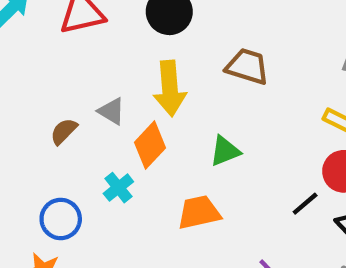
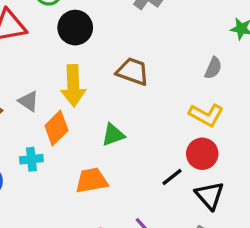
cyan cross: (118, 188) -> (31, 159), turned 30

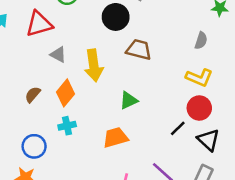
black circle: (75, 28) -> (116, 17), moved
gray triangle: (28, 101) -> (58, 55), moved
orange diamond: (56, 128) -> (65, 93), moved

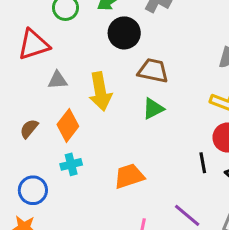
gray triangle: (58, 55) -> (58, 80), turned -30
green triangle: (129, 100) -> (153, 109), moved
black line: (178, 128) -> (203, 163), turned -54

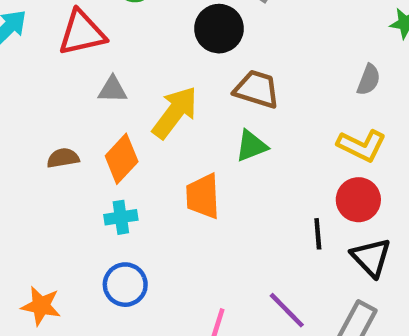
yellow arrow: (100, 91) -> (175, 113), turned -138
brown semicircle: (29, 129) -> (63, 158), turned 36
orange trapezoid: (129, 176) -> (203, 196), moved, turned -80
blue circle: (33, 190) -> (125, 285), moved

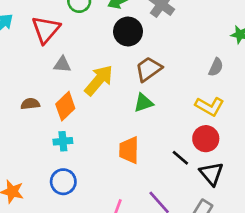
red triangle: (82, 33) -> (46, 30), turned -40
brown trapezoid: (257, 89) -> (149, 69), turned -56
orange trapezoid: (203, 196) -> (129, 150), moved
black line: (318, 234) -> (180, 158), turned -48

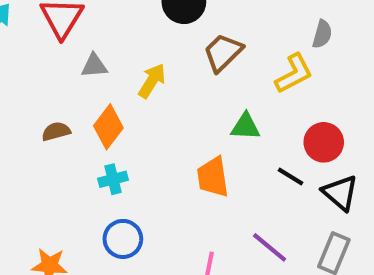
yellow arrow: (99, 80) -> (152, 81), size x0.7
green triangle: (143, 103) -> (245, 127), moved, turned 30
yellow L-shape: (210, 106) -> (294, 74), moved, turned -48

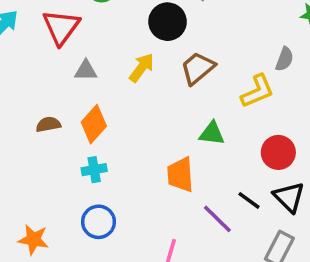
yellow arrow: (152, 81) -> (142, 68), moved
black line: (291, 176) -> (249, 200), moved
purple line: (270, 247) -> (217, 219), moved

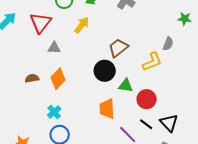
black circle: (168, 22) -> (105, 71), moved
yellow arrow: (142, 68) -> (82, 25), moved
red circle: (278, 152) -> (147, 99), moved
cyan cross: (94, 170) -> (54, 112), moved, turned -32

